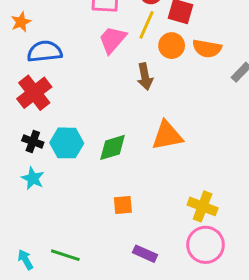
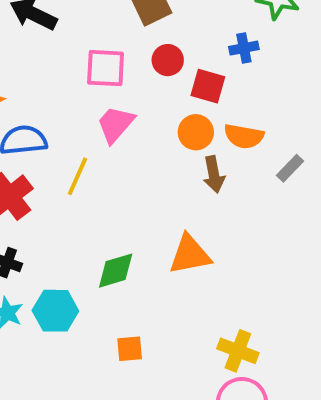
yellow line: (146, 25) -> (77, 176), moved
brown arrow: (145, 77) -> (214, 174), moved
cyan hexagon: (67, 143) -> (55, 311), moved

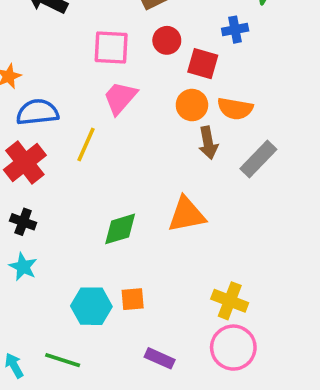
gray rectangle: (290, 168) -> (258, 159), moved, size x1.5
cyan hexagon: (55, 311) -> (91, 306), moved

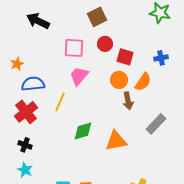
blue cross: (235, 30) -> (161, 58), moved
orange semicircle: (235, 109) -> (143, 82), turned -66
gray rectangle: (258, 159) -> (156, 124), moved
green diamond: (120, 229) -> (83, 131), moved

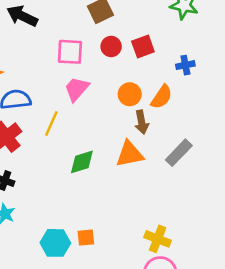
red square: (125, 57) -> (143, 46), moved, turned -36
orange triangle: (116, 141) -> (130, 154), moved

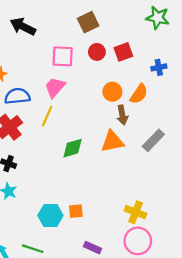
pink trapezoid: (77, 89) -> (55, 87), moved

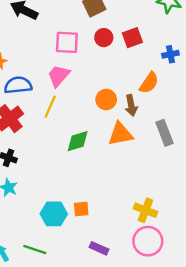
orange circle: (112, 92) -> (106, 99), moved
gray rectangle: (153, 140) -> (164, 133), turned -65

